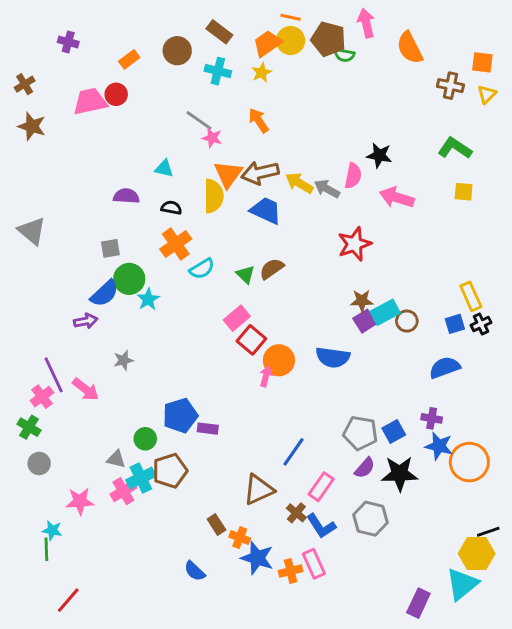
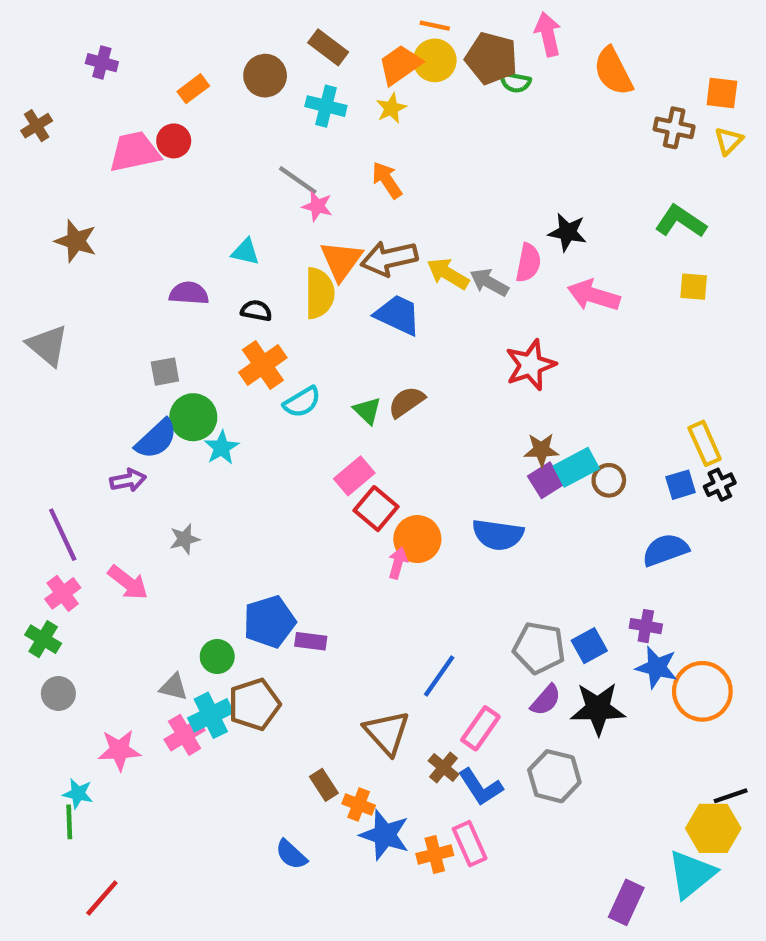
brown star: (32, 126) -> (76, 241), moved
purple line: (54, 375) -> (63, 535), moved
brown triangle: (259, 490) -> (387, 733), turned -48

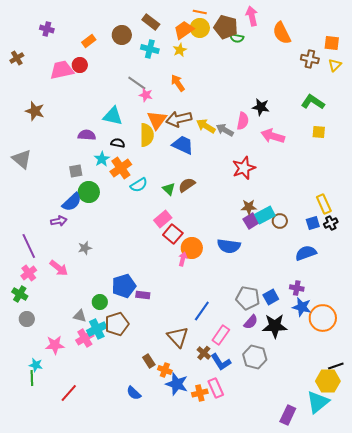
cyan triangle: (245, 252) -> (113, 116), size x1.5
cyan star: (222, 448) -> (102, 159), moved
red line: (102, 898) -> (69, 393), moved

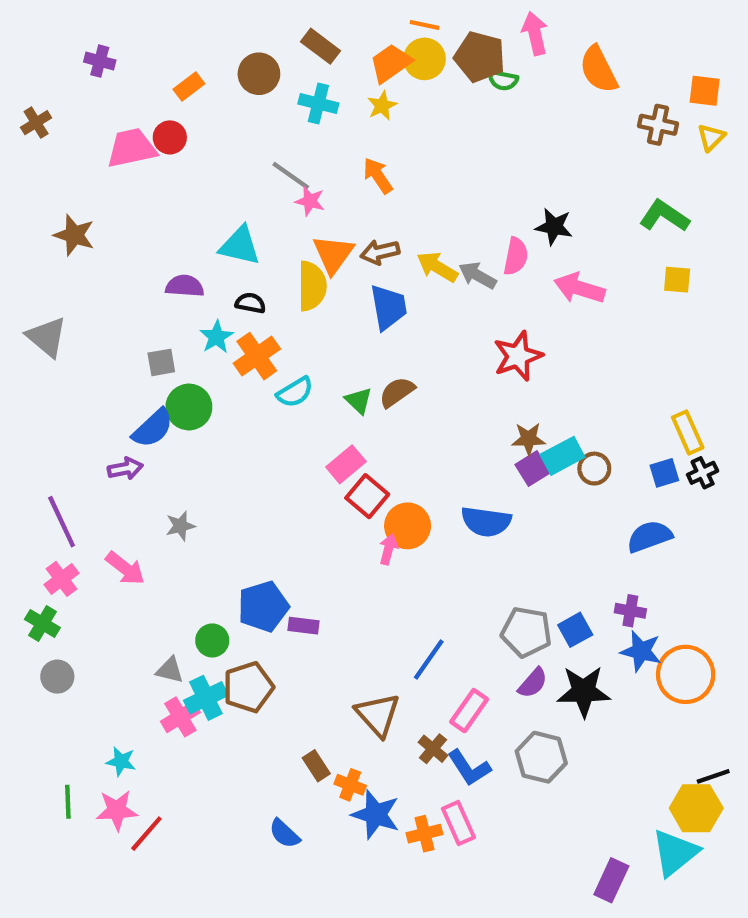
brown arrow: (179, 119) -> (380, 252), size x0.7
blue trapezoid: (183, 145) -> (388, 307), turned 55
pink star: (55, 345) -> (117, 810), moved
cyan star: (36, 365) -> (121, 761), moved

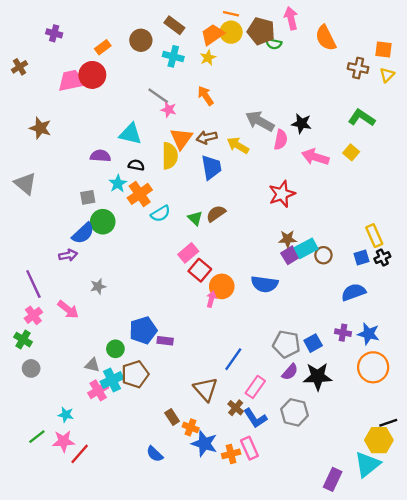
red circle: (170, 137) -> (92, 75), size x1.5
gray arrow: (478, 275) -> (260, 121), moved, size x1.4
yellow square: (677, 280) -> (351, 152), moved, turned 35
blue star: (641, 651) -> (368, 334), moved
green line: (68, 802) -> (37, 437), turned 54

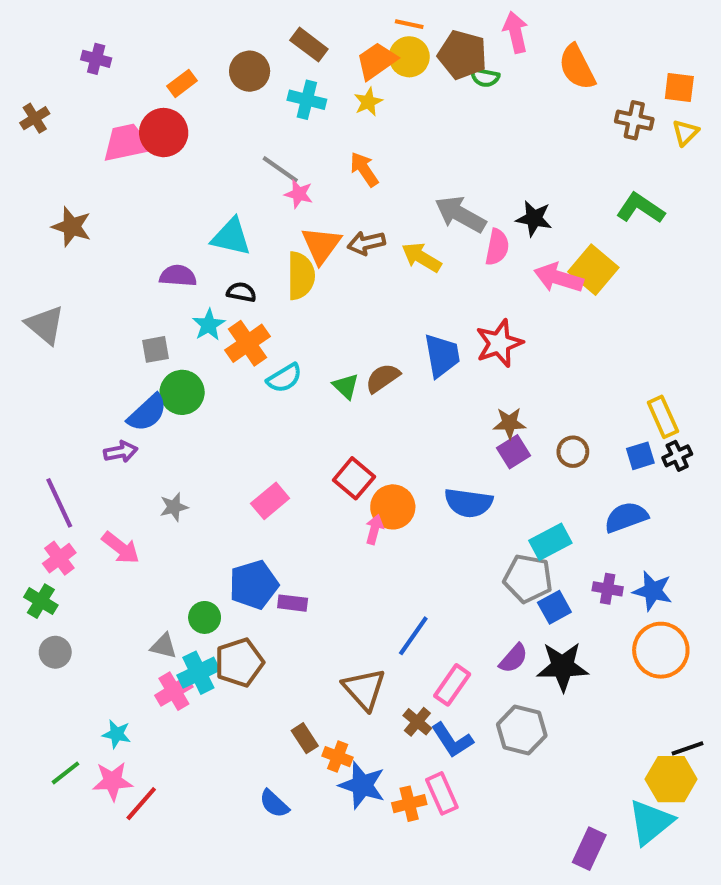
yellow square: (351, 152) -> (593, 270), moved, size x1.6
blue trapezoid: (211, 167) -> (442, 356), moved
cyan rectangle: (306, 248) -> (550, 542), moved
pink rectangle: (188, 253) -> (270, 501), moved
gray pentagon: (286, 344) -> (528, 579), moved

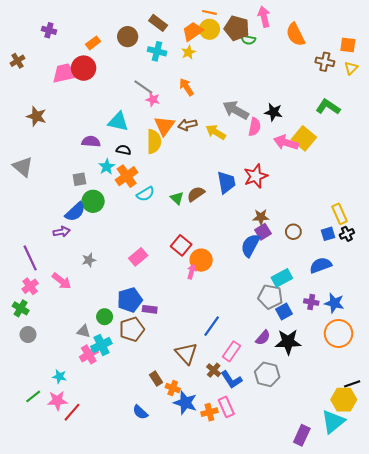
blue semicircle: (469, 503) -> (250, 245), moved, turned 110
brown pentagon: (239, 662) -> (132, 329), moved

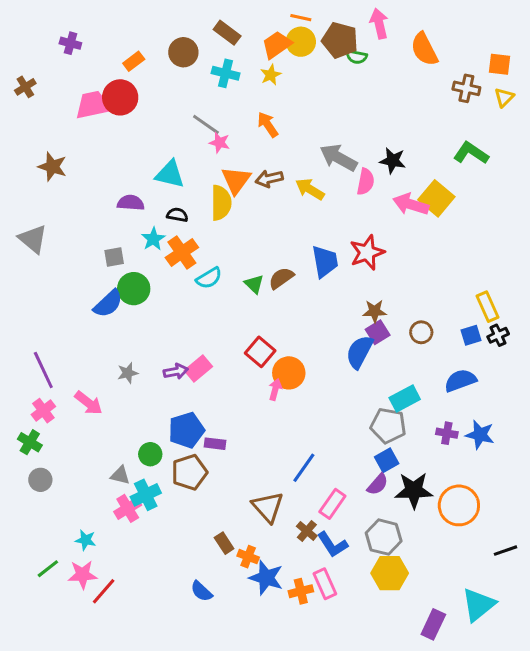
purple arrow: (62, 232) -> (176, 371), moved
blue square: (284, 311) -> (387, 460), moved
orange circle: (338, 333) -> (459, 505), moved
yellow hexagon: (344, 400) -> (390, 573), moved

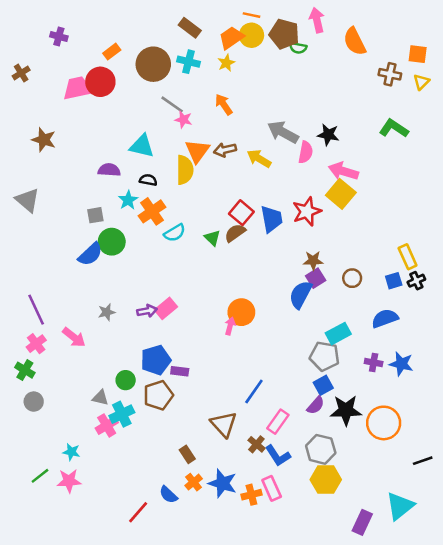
brown circle: (183, 52) -> (153, 64), moved, size x1.4
yellow square: (436, 198) -> (341, 194), moved
red square: (260, 352) -> (241, 213), moved
orange cross: (248, 557) -> (194, 482), moved, turned 30
red line: (104, 591) -> (138, 512), moved

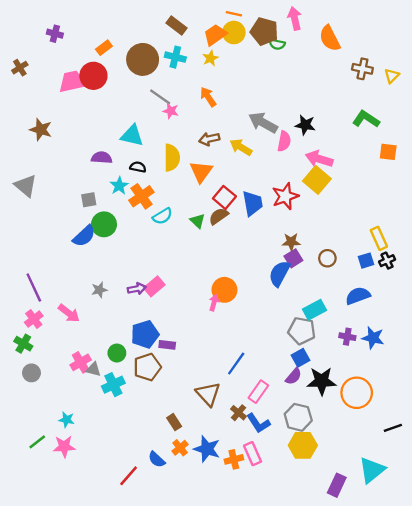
orange square: (418, 54) -> (388, 152), moved
orange triangle: (197, 151) -> (201, 172), moved
pink cross: (107, 425) -> (81, 362), moved

